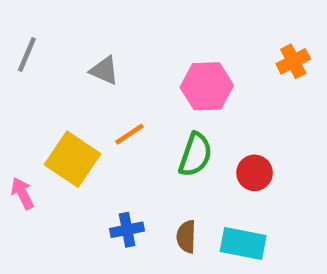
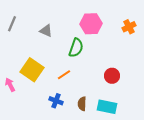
pink hexagon: (207, 86) -> (91, 24), moved
orange line: (129, 134) -> (64, 75), moved
green semicircle: (195, 155) -> (76, 48), moved
blue cross: (127, 230) -> (56, 101), turned 32

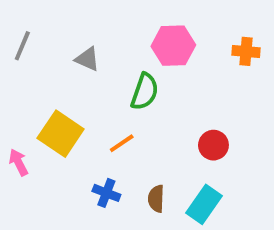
orange cross: (129, 27) -> (246, 51), turned 32
cyan rectangle: (107, 107) -> (204, 204), turned -66

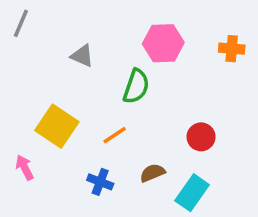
gray line: (22, 46) -> (21, 23), moved
pink arrow: (18, 162) -> (25, 167), moved
brown semicircle: (156, 199) -> (152, 173), moved, turned 65

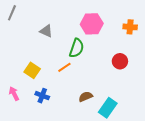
yellow square: (57, 126) -> (32, 70), size x0.7
orange line: (115, 135) -> (64, 67), moved
red circle: (201, 137) -> (120, 61), moved
blue cross: (100, 182) -> (42, 96), moved

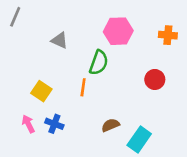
orange line: (64, 67) -> (83, 87), turned -48
pink arrow: (14, 94) -> (28, 124), moved

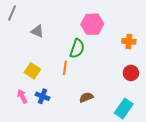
orange cross: (168, 35) -> (129, 41), moved
gray triangle: (60, 40) -> (37, 31), moved
red circle: (155, 79) -> (131, 73), moved
cyan rectangle: (139, 139) -> (124, 108), moved

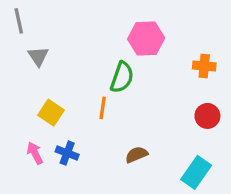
gray line: (12, 13) -> (19, 21), turned -35
gray triangle: (37, 31) -> (38, 56), moved, turned 32

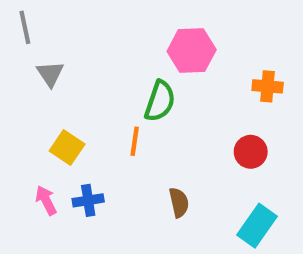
red circle: (207, 116) -> (251, 152), moved
blue cross: (67, 153) -> (88, 200), turned -30
brown semicircle: (136, 155) -> (179, 202), turned 100

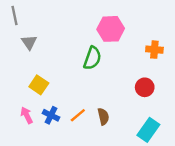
orange line: (135, 141) -> (78, 115), moved, turned 42
blue cross: (88, 200) -> (51, 115), turned 35

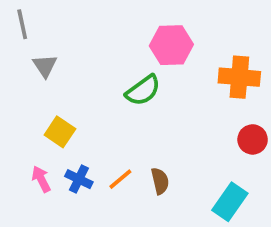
orange cross: (154, 50) -> (239, 77), size x1.5
green semicircle: (92, 58) -> (143, 90), turned 35
red circle: (145, 87) -> (253, 139), moved

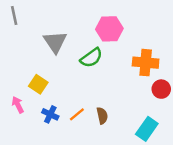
gray triangle: (45, 66) -> (55, 42), moved, size x1.5
orange cross: (239, 77) -> (146, 63), moved
pink arrow: (41, 179) -> (18, 105), moved

